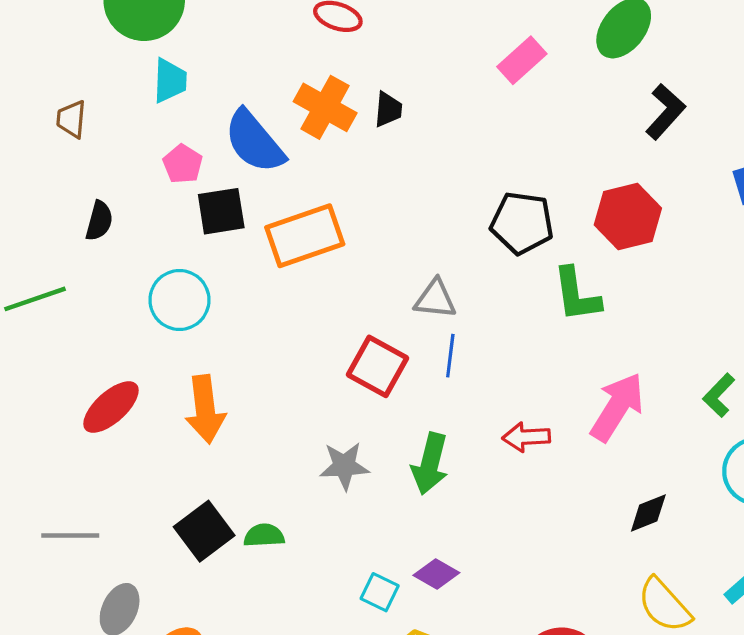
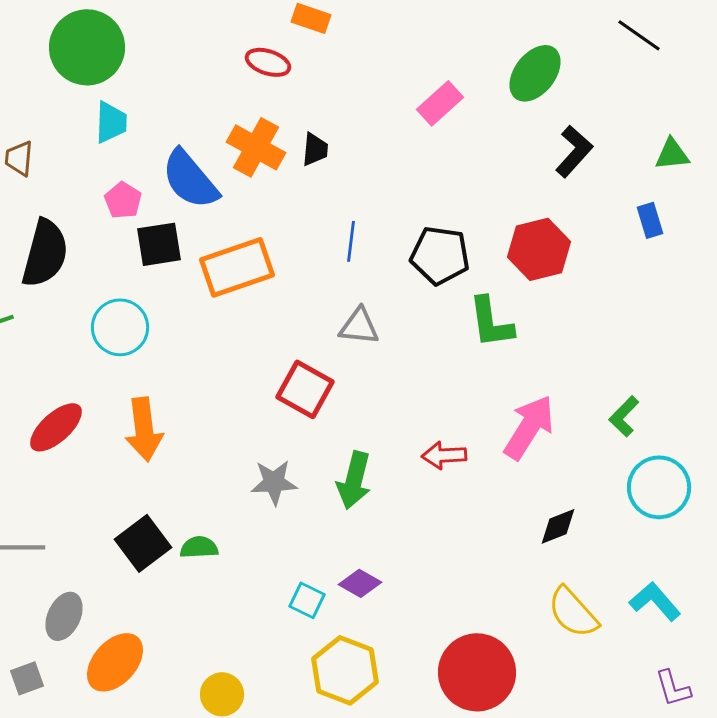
black semicircle: (99, 221) -> (45, 253), size x1.8
blue line: (450, 356) -> (351, 241), moved

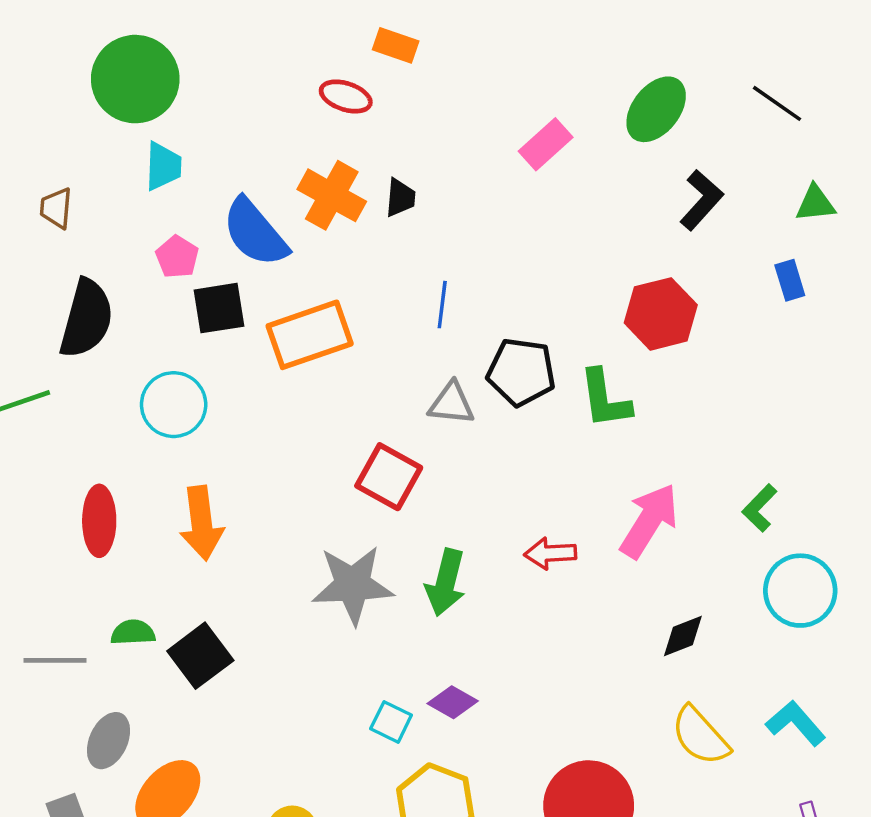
black line: (639, 35) -> (777, 103), moved
black pentagon: (440, 255) -> (521, 372), moved
red ellipse: (56, 427) -> (99, 521), turned -48
gray star: (274, 482) -> (353, 585), size x1.5
green semicircle: (199, 547) -> (133, 632), moved

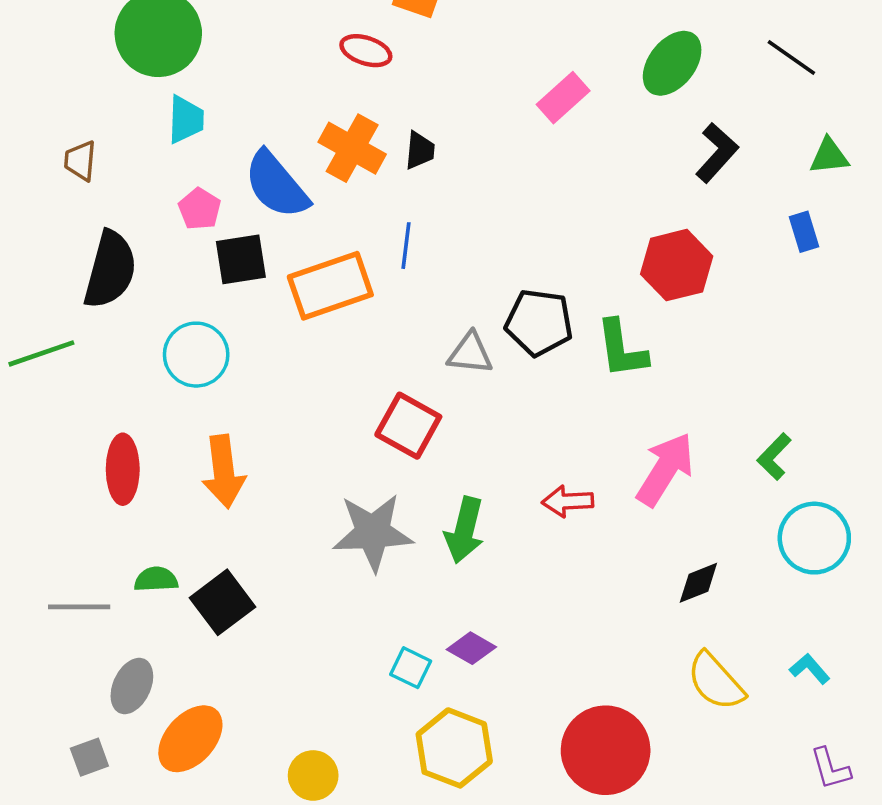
blue line: (442, 305) -> (406, 246), moved
cyan L-shape: (796, 723) -> (810, 669), size x0.7

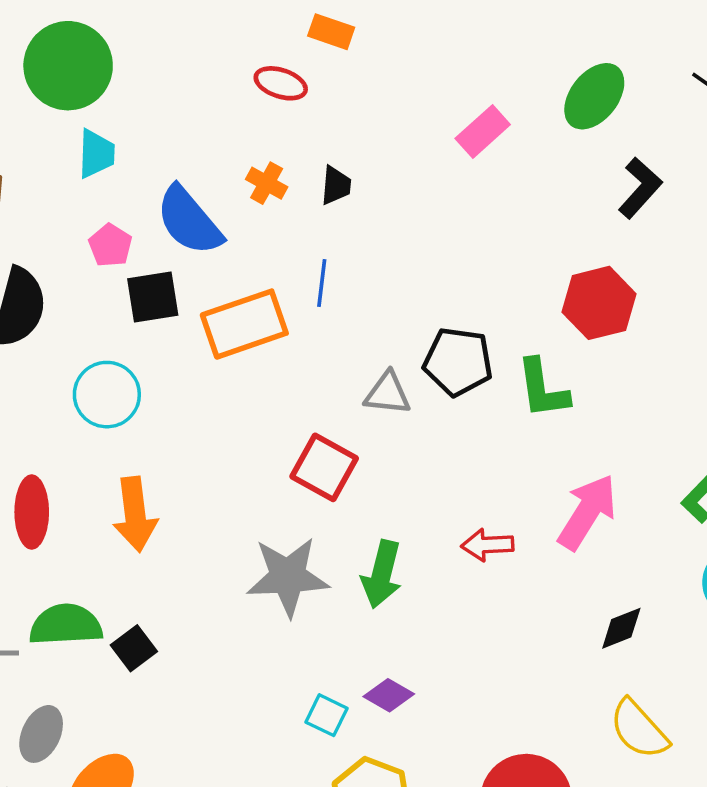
orange cross: (352, 148) -> (267, 183), size x0.6
green semicircle: (156, 579) -> (66, 625), size x1.6
black square: (223, 602) -> (134, 648), size x0.7

